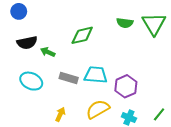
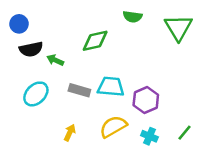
blue circle: (19, 11) -> (19, 24), moved
green semicircle: (125, 23) -> (133, 17), moved
cyan ellipse: (31, 81) -> (36, 94), turned -70

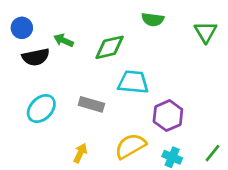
green triangle: (178, 27) -> (206, 32), size x0.7
green arrow: (55, 60) -> (64, 40), moved
cyan trapezoid: (111, 87) -> (133, 82), moved

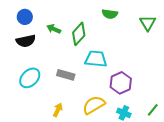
blue circle: (22, 28) -> (25, 17), moved
green arrow: (64, 40) -> (54, 29), moved
green diamond: (110, 47) -> (79, 34), turned -35

